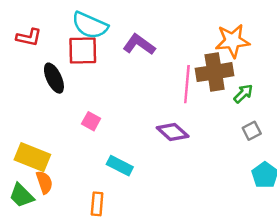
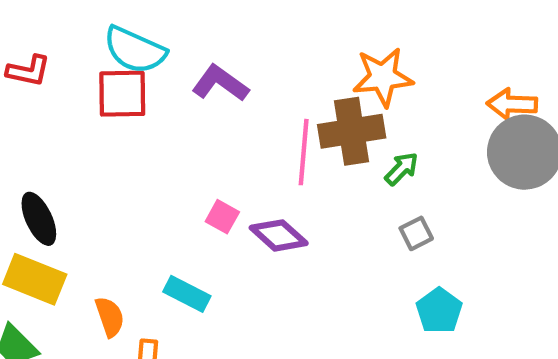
black ellipse: (54, 78) -> (39, 219), moved
pink square: (91, 121) -> (222, 217), moved
orange semicircle: (44, 182) -> (110, 317), moved

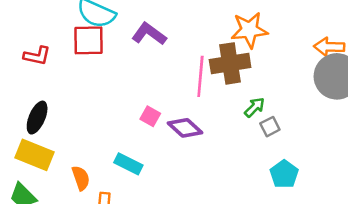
red L-shape: (28, 71) -> (37, 56), moved
green arrow: (402, 169) -> (255, 107), moved
black ellipse: (39, 219) -> (37, 118), turned 48

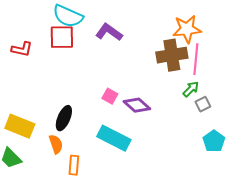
pink line: (200, 76) -> (196, 59), moved
black ellipse: (37, 118) -> (64, 118), moved
cyan rectangle: (128, 164) -> (114, 138), moved, size x1.5

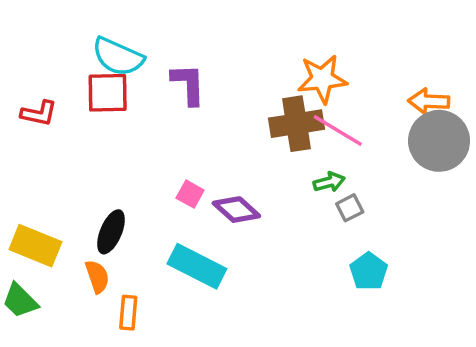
purple L-shape: (109, 32) -> (188, 84), turned 52
pink line: (196, 59) -> (338, 131), turned -64
green arrow: (191, 89) -> (329, 182), turned 30

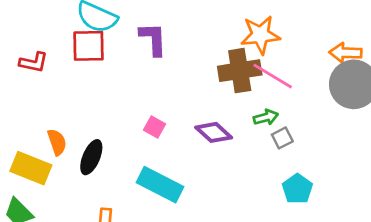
purple diamond: (236, 210) -> (214, 132), moved
orange semicircle: (97, 277) -> (57, 142), moved

